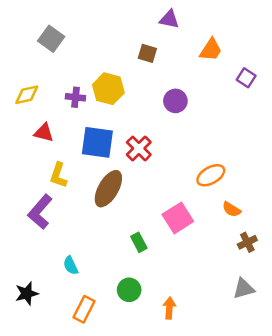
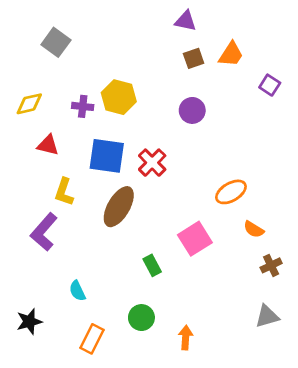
brown square: (147, 53) -> (194, 58), moved, turned -36

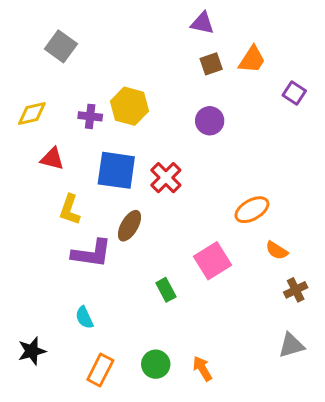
brown ellipse: (119, 207) -> (129, 226), size x0.7
purple L-shape: (44, 232) -> (92, 253), moved, turned -123
green circle: (141, 318) -> (156, 364), moved
orange arrow: (186, 338) -> (202, 369), turned -35

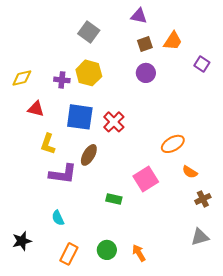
gray square: (61, 46) -> (89, 32), moved
purple circle: (210, 121) -> (146, 73), moved
green rectangle: (166, 290) -> (114, 199), turned -49

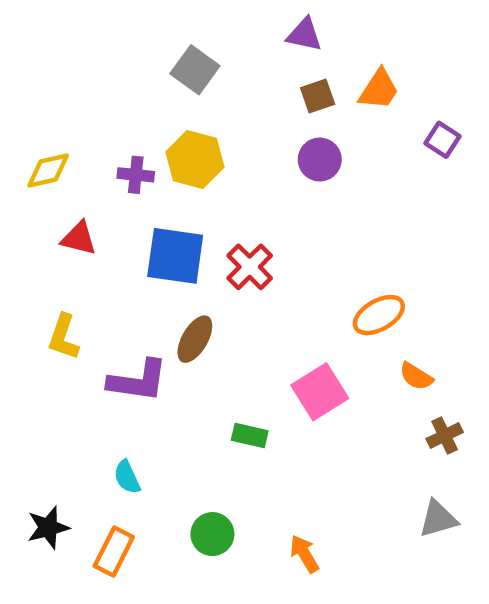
yellow L-shape: (48, 144) -> (63, 337), moved
green circle: (107, 250) -> (212, 534), moved
orange rectangle: (69, 254) -> (114, 552), moved

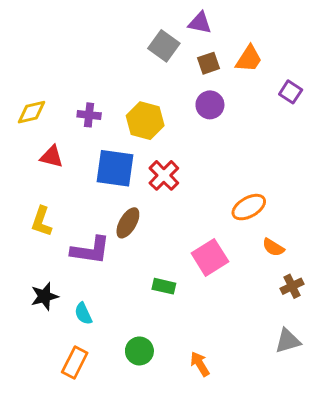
gray square: (195, 70) -> (164, 46), moved
yellow hexagon: (195, 160) -> (145, 121), moved
black star: (48, 527) -> (44, 296), moved

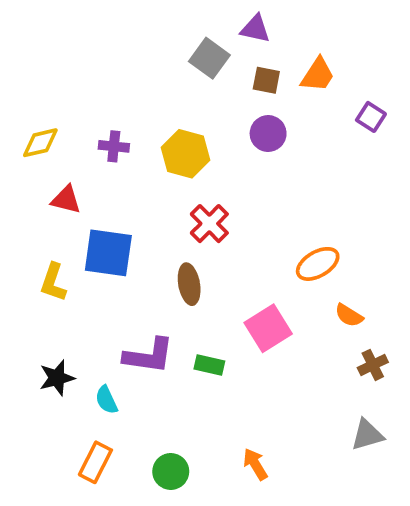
brown square: (208, 63) -> (266, 80), turned 30
blue square: (115, 168) -> (108, 253), moved
brown ellipse: (128, 223) -> (189, 284), moved, turned -40
purple L-shape: (90, 250) -> (149, 356), moved
green circle: (139, 351) -> (171, 471), moved

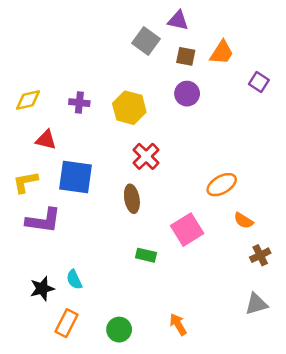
yellow L-shape: (53, 282) -> (25, 182), moved, turned 60
purple L-shape: (149, 356) -> (43, 221), moved
black star: (57, 378) -> (42, 289), moved

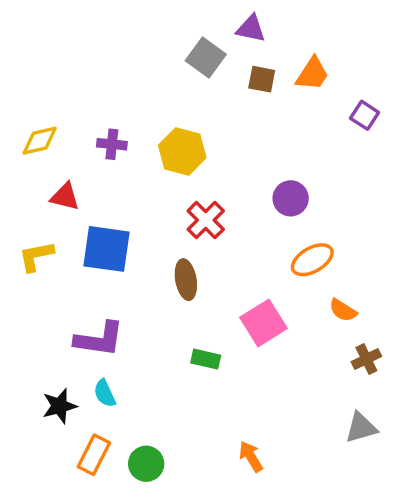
purple circle: (187, 94) -> (291, 198), moved
purple L-shape: (43, 221) -> (99, 339), moved
green circle: (119, 330) -> (146, 464), moved

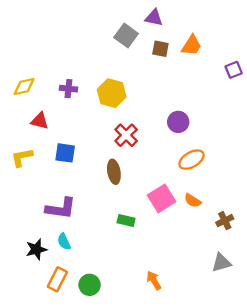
purple square: (365, 115) -> (234, 70), moved, turned 35
blue square: (106, 249) -> (65, 153), size x0.7
orange semicircle: (343, 310) -> (193, 201), moved

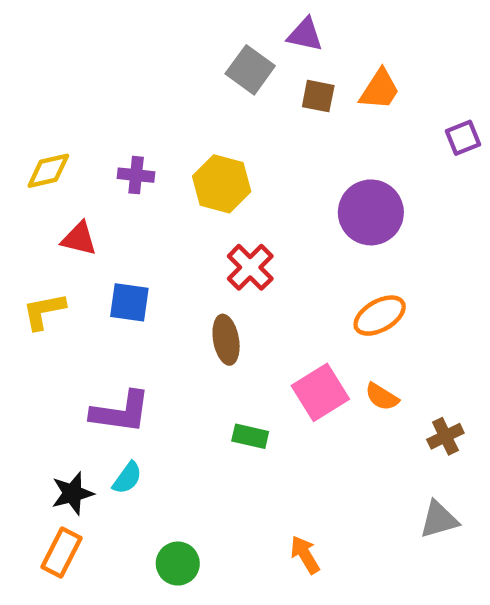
purple circle: (178, 122) -> (371, 212), moved, size x1.5
cyan semicircle: (64, 242) -> (127, 478), turned -119
orange rectangle: (57, 279) -> (61, 553), moved

